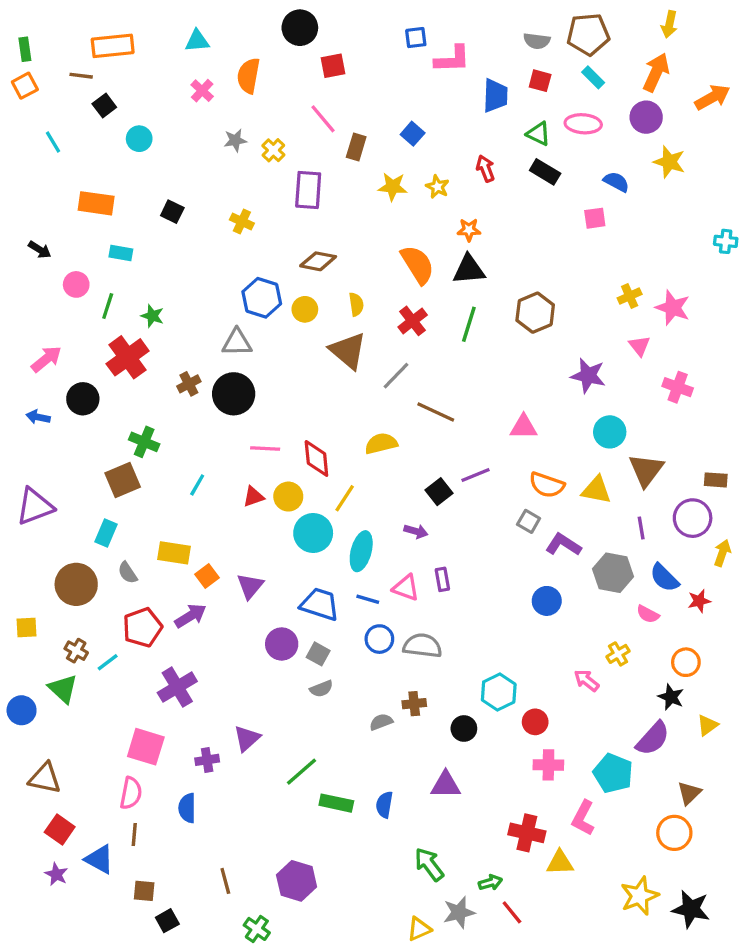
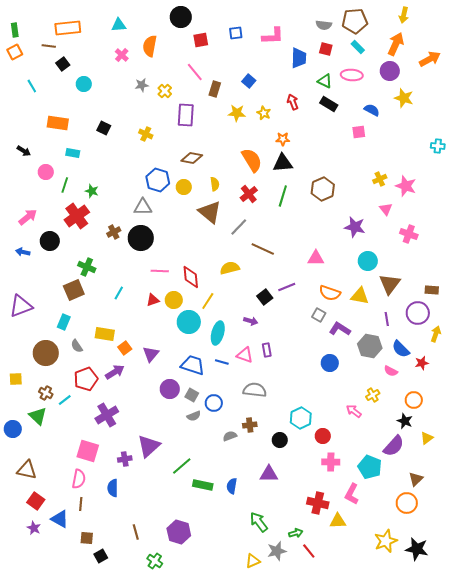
blue square: (416, 38) -> (236, 33), moved
blue circle: (379, 639) -> (214, 403), moved
purple triangle: (247, 738) -> (149, 446), size x1.4

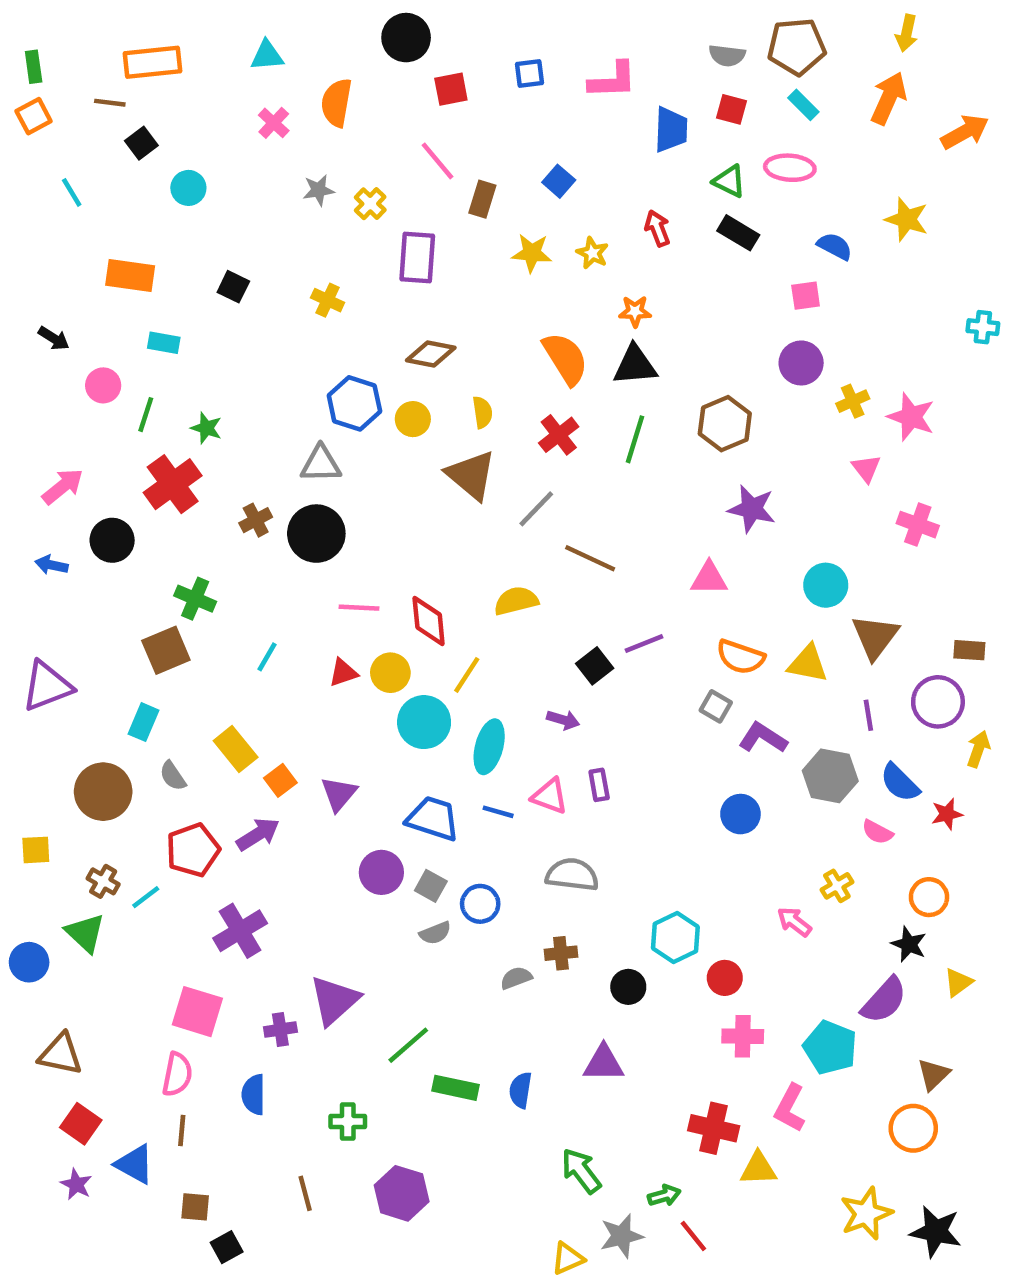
purple circle: (390, 71) -> (801, 363), moved
purple star: (355, 227) -> (752, 509), moved
yellow rectangle: (105, 334) -> (236, 749), turned 42
green cross: (155, 561) -> (348, 1122), moved, turned -35

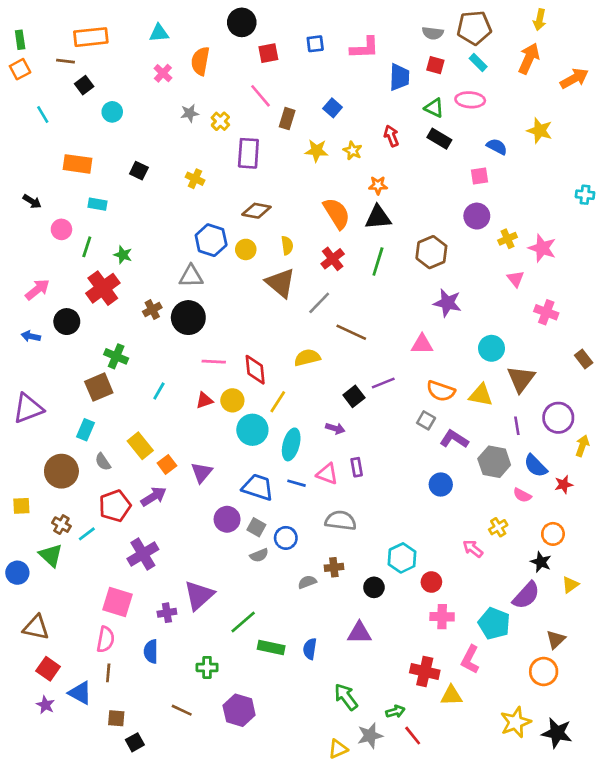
brown rectangle: (969, 650) -> (584, 359), moved, turned 48
brown line: (305, 1193) -> (182, 710), turned -50

